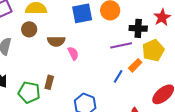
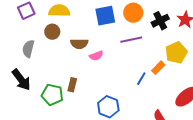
black cross: (138, 28) -> (160, 21), moved, turned -30
purple line: (121, 45) -> (131, 40), moved
pink semicircle: (73, 53) -> (96, 56), turned 96

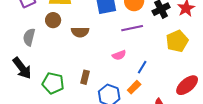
pink semicircle: (96, 56) -> (119, 55), moved
orange rectangle: (158, 68) -> (134, 87), moved
brown rectangle: (72, 85) -> (85, 77), moved

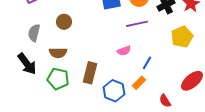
brown circle: (53, 20) -> (64, 22), moved
brown semicircle: (80, 32) -> (58, 53), moved
brown rectangle: (85, 77) -> (90, 73), size x1.5

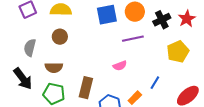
blue line: (147, 63) -> (155, 83), moved

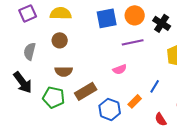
black cross: (162, 20) -> (162, 23), turned -30
brown semicircle: (54, 68) -> (64, 71), moved
brown rectangle: (86, 88) -> (86, 91), turned 45

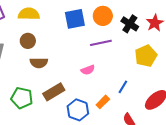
brown semicircle: (64, 71) -> (39, 63), moved

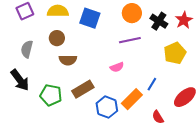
blue square: (75, 19) -> (90, 18), moved, turned 30
orange rectangle: (103, 102) -> (132, 99), size x1.5

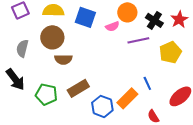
brown circle: (57, 38) -> (52, 37), size x1.5
purple line: (130, 40) -> (138, 40), moved
pink semicircle: (117, 67) -> (112, 26), moved
blue line: (152, 84) -> (147, 83), turned -56

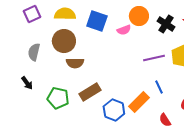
purple line: (138, 40) -> (154, 58), moved
black arrow: (15, 79) -> (27, 83), size x0.6

